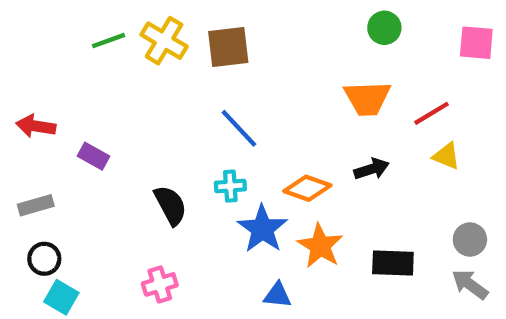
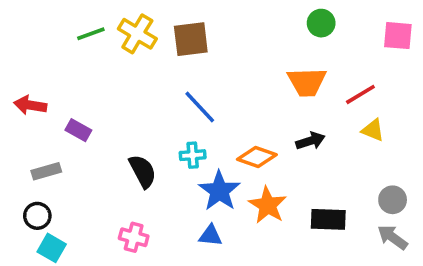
gray rectangle: (36, 205) -> (46, 171), moved
pink cross: (160, 284) -> (134, 237), turned 32
blue triangle: (277, 295) -> (210, 235), moved

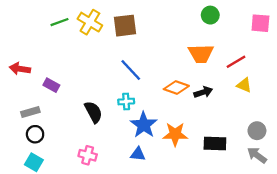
orange diamond: (257, 157) -> (176, 87), moved
orange star: (268, 205) -> (175, 134), turned -30
black circle: (37, 216) -> (35, 134), moved

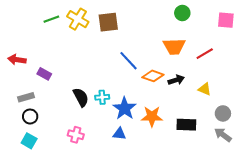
blue line: (131, 70) -> (129, 61), moved
yellow triangle: (244, 85) -> (205, 89), moved
cyan cross: (126, 101) -> (102, 97), moved

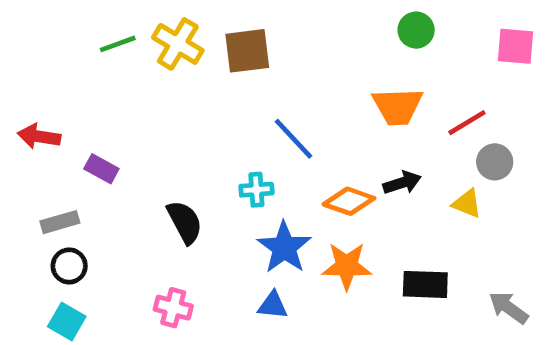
orange diamond: (153, 76) -> (349, 201), moved
cyan cross: (102, 97) -> (256, 190), moved
gray circle: (223, 113) -> (495, 162), moved

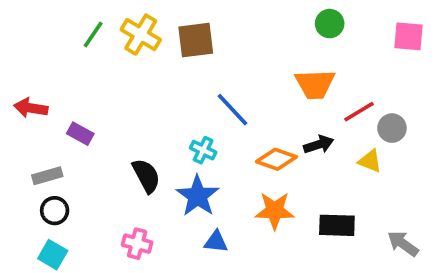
green line: (118, 44) -> (93, 35), turned -36
red line: (467, 123) -> (359, 112), moved
cyan cross: (256, 190) -> (203, 150), turned 30
blue star: (284, 247) -> (198, 196), moved

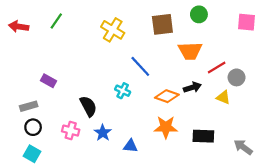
yellow cross: (141, 35) -> (113, 30), moved
brown square: (196, 40) -> (162, 24), moved
red arrow: (31, 108) -> (19, 27), moved
blue star: (198, 196) -> (103, 133), moved, size x0.7
pink cross: (137, 244) -> (71, 131), moved

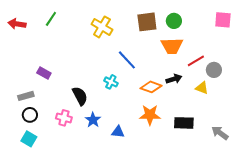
green circle: (199, 14) -> (174, 21), moved

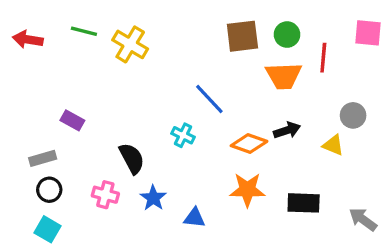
green line: (51, 19) -> (84, 31), turned 70
yellow cross: (102, 27) -> (130, 44), moved
red line: (196, 61) -> (323, 58), moved, turned -54

